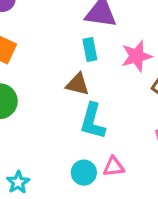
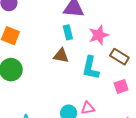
cyan L-shape: (93, 121) -> (91, 68), moved

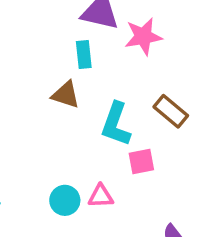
pink star: (99, 35) -> (143, 36), moved
pink square: (121, 86) -> (141, 161), moved

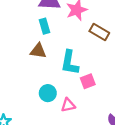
brown rectangle: (171, 111) -> (99, 32), moved
cyan circle: (65, 200) -> (48, 93), moved

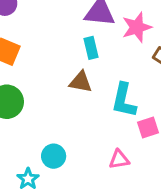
cyan circle: (48, 93) -> (54, 156), moved

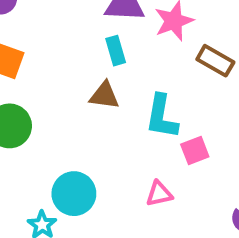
cyan circle: (54, 156) -> (74, 194), size x1.4

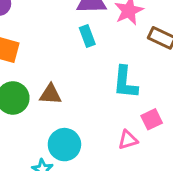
brown triangle: (104, 95) -> (50, 94), moved
pink square: (195, 150) -> (152, 119), moved

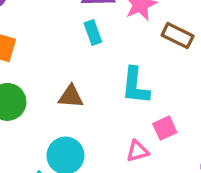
brown triangle: (50, 94) -> (71, 96), moved

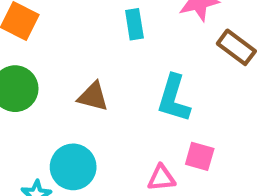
pink square: (165, 128) -> (200, 156), turned 30

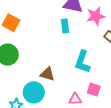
brown triangle: (93, 97) -> (47, 74), moved

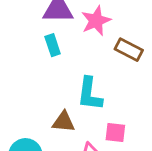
brown triangle: (47, 74) -> (64, 122), moved

